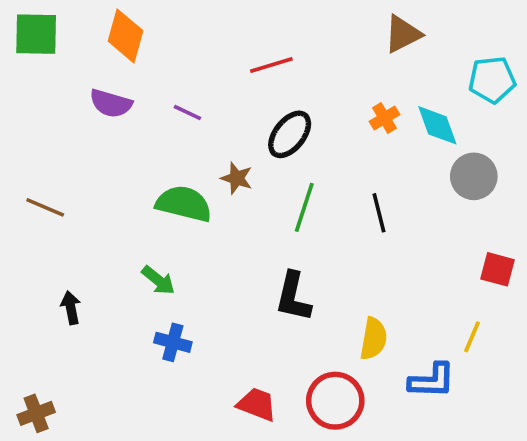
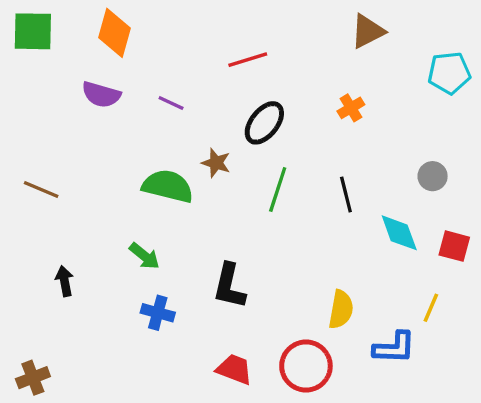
cyan diamond: (437, 125) -> (399, 233), moved
gray circle: (474, 176) -> (433, 176), moved, size x0.7
black L-shape: (293, 297) -> (229, 286), moved

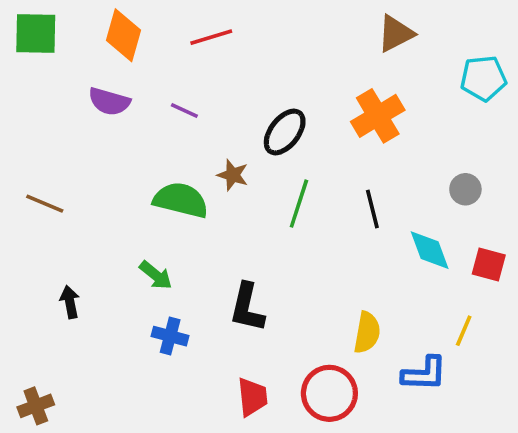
red line: (248, 60) -> (211, 37), moved
orange cross: (351, 108) -> (378, 116), size x1.8
red trapezoid: (234, 369) -> (252, 397), turned 63

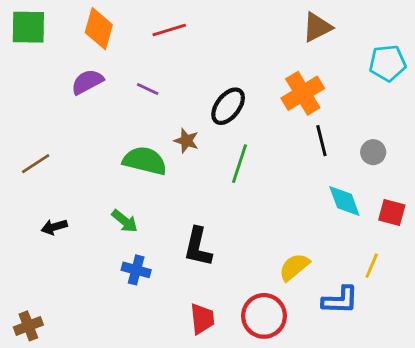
purple semicircle: (109, 102) -> (87, 82), turned 136
brown line: (45, 204) -> (36, 164), turned -56
black line: (372, 209) -> (321, 141), moved
black arrow: (70, 302) -> (54, 227), moved, turned -95
yellow semicircle: (367, 332) -> (294, 267), turned -140

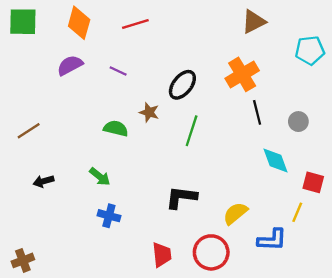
green semicircle: (145, 161) -> (116, 128), size x0.7
red square: (392, 212) -> (313, 182), moved
black L-shape: (198, 247) -> (181, 197), moved, turned 84

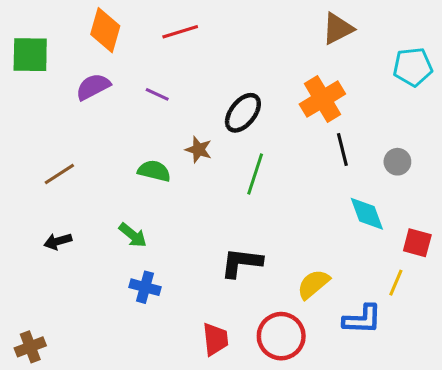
green square: (23, 22) -> (30, 55), moved
brown line: (29, 131) -> (59, 174), moved

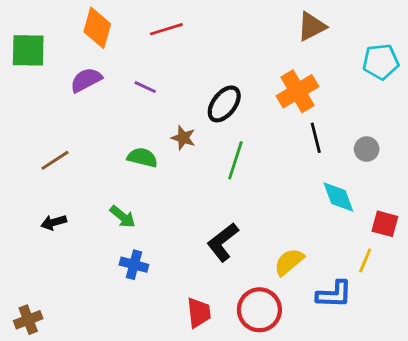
black L-shape: (241, 263) -> (223, 242), turned -45

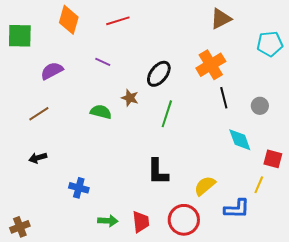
purple semicircle: (86, 80) -> (52, 71), moved
green arrow: (123, 217) -> (108, 221), moved, turned -36
black L-shape: (223, 242) -> (158, 172), turned -52
blue cross: (134, 265) -> (79, 188), moved

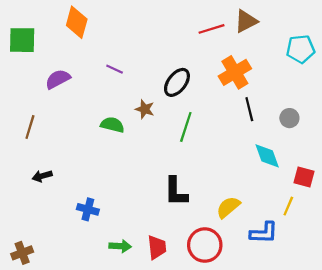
red line: (118, 21) -> (211, 29), moved
brown line: (39, 114) -> (30, 127), moved, turned -40

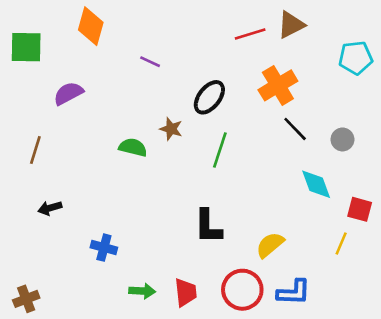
purple line: (115, 69) -> (150, 62), moved
black line: (249, 109) -> (295, 129), turned -30
blue L-shape: (264, 233) -> (294, 292), moved

